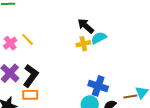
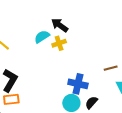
cyan semicircle: (99, 38) -> (42, 37), moved
brown line: (130, 97) -> (111, 68), moved

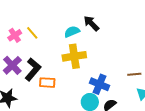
yellow cross: (59, 43) -> (74, 56), moved, size x1.6
orange rectangle: (11, 99) -> (47, 83), moved

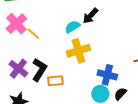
black arrow: (91, 23) -> (90, 16), turned -84
pink cross: (15, 35) -> (16, 24), moved, size x1.5

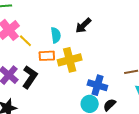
cyan semicircle: (72, 27) -> (56, 35), moved, turned 112
orange rectangle: (55, 81) -> (47, 56), moved

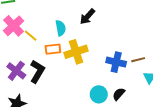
blue cross: (97, 85) -> (116, 62), moved

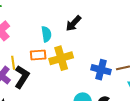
yellow line: (31, 36) -> (13, 63), moved, turned 40

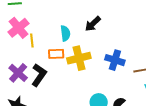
yellow line: (13, 63) -> (32, 41), moved
blue cross: (101, 70) -> (115, 60), moved

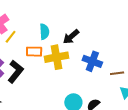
black arrow: (93, 24) -> (71, 37), moved
yellow line: (32, 41) -> (11, 37), turned 40

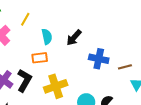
yellow line: (11, 37) -> (25, 19), moved
yellow cross: (57, 57) -> (56, 86), moved

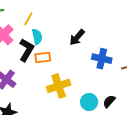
cyan semicircle: (47, 37) -> (37, 37), moved
black L-shape: (24, 80) -> (26, 50), moved

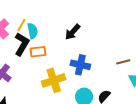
yellow line: (28, 19) -> (21, 25), moved
blue cross: (102, 59) -> (80, 65), moved

